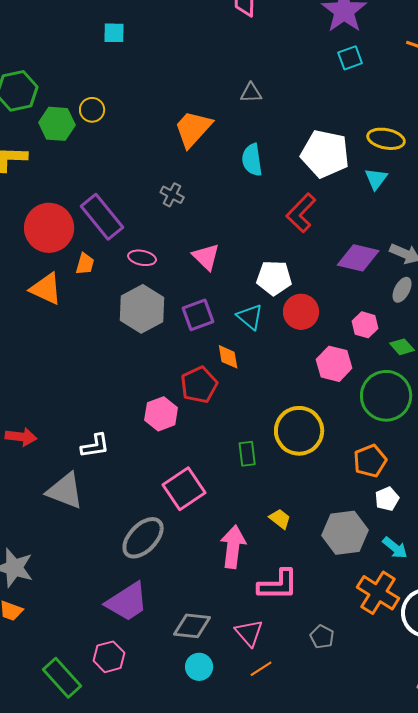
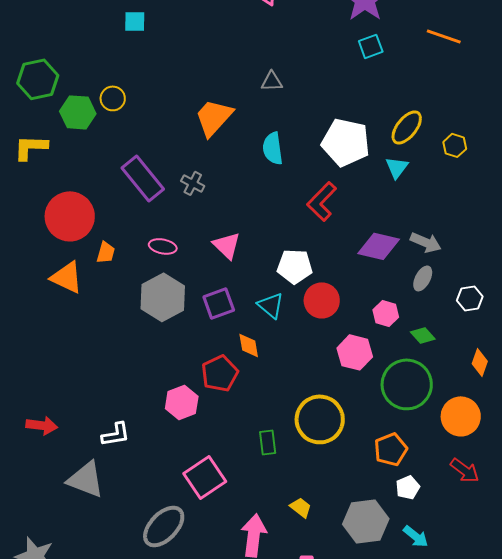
yellow ellipse: (386, 139) -> (407, 127), turned -63
purple rectangle: (102, 217) -> (143, 178), moved

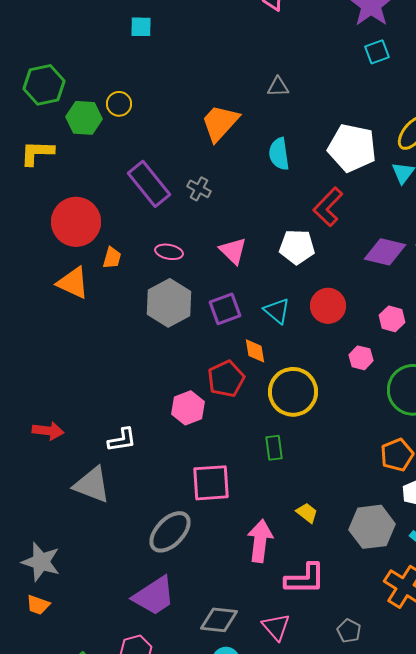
white pentagon: (295, 266) -> (297, 247), moved
pink hexagon: (355, 352) -> (361, 358), size x0.7
yellow circle: (320, 419) -> (293, 392), moved
pink square: (205, 477) -> (211, 483), turned 30

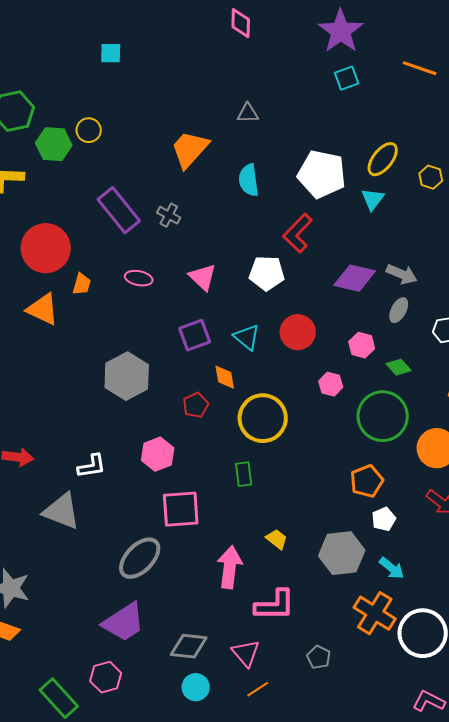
gray hexagon: (169, 303) -> (127, 376), moved
red pentagon: (226, 379) -> (196, 405), size x0.7
pink hexagon: (188, 408) -> (158, 454), moved

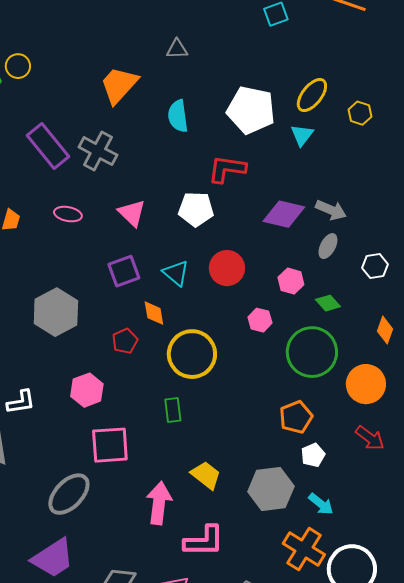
gray cross: (169, 215) -> (98, 151), size x1.6
red L-shape: (298, 233) -> (227, 169), turned 54
yellow trapezoid: (277, 539) -> (206, 475), size x1.4

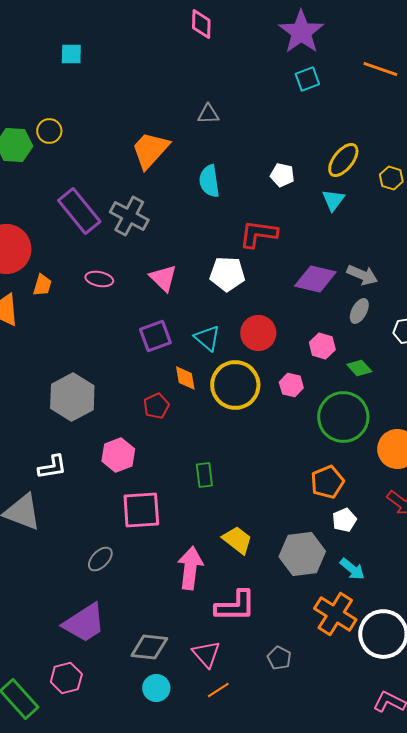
white pentagon: (251, 110) -> (282, 175), size x0.5
gray hexagon: (56, 312) -> (72, 397), moved
yellow circle: (192, 354) -> (235, 385), moved
gray ellipse: (69, 494) -> (100, 559), size x0.6

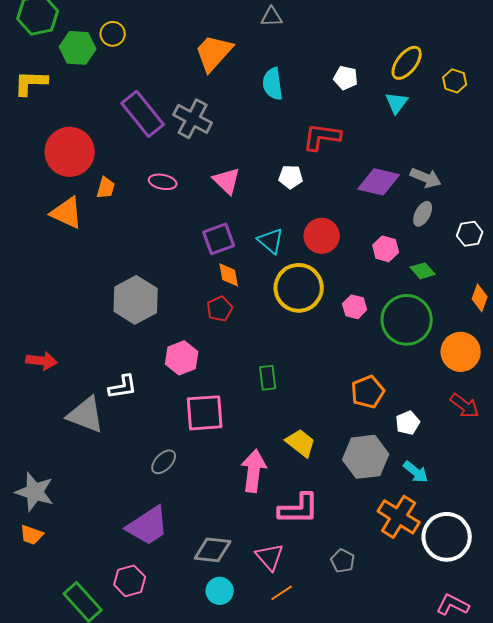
white pentagon: (227, 274) -> (291, 177), size x0.7
orange diamond: (185, 378) -> (229, 275), moved
pink hexagon: (291, 385) -> (355, 307), moved
white L-shape: (52, 467) -> (123, 387), moved
orange pentagon: (327, 482) -> (368, 392), moved

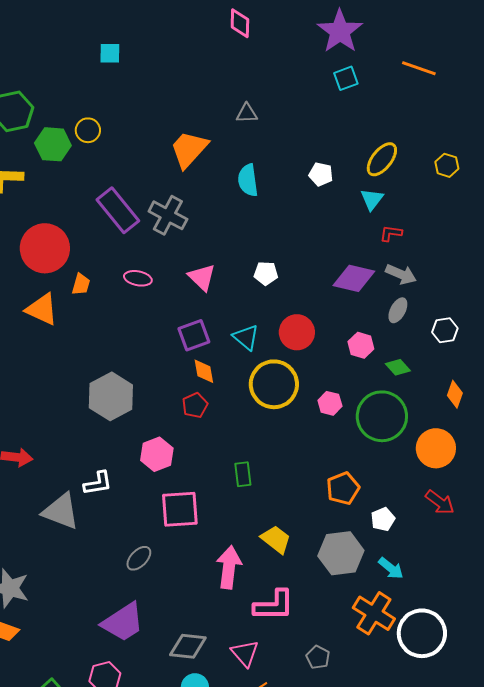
yellow hexagon: (455, 81) -> (447, 165), moved
red L-shape: (322, 137) -> (391, 233), moved, size x0.6

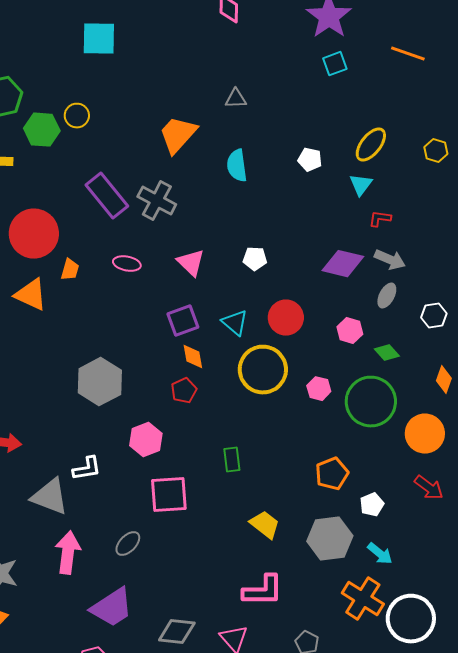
cyan square: (110, 53) -> (99, 39), size x1.6
pink arrow: (229, 567) -> (68, 553), moved

